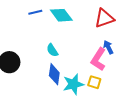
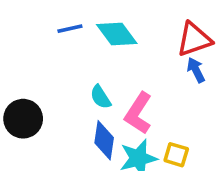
blue arrow: (108, 47) -> (196, 70), moved
pink L-shape: (98, 59) -> (138, 113), moved

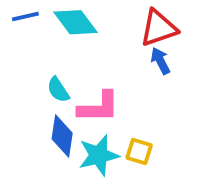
pink L-shape: (138, 113) -> (99, 107), turned -123

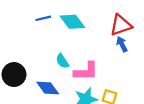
blue diamond: (62, 136) -> (48, 88), moved, turned -45

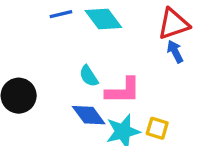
blue diamond: (48, 88) -> (89, 115), moved

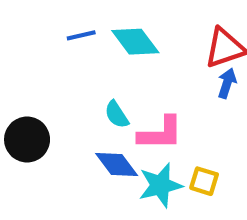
blue arrow: (175, 52) -> (227, 83), turned 45

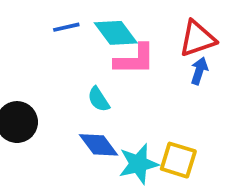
pink L-shape: (160, 133) -> (135, 59), moved
yellow square: (204, 181) -> (178, 160), size x1.4

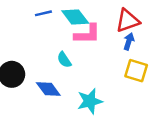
blue diamond: (99, 145) -> (48, 89), moved
yellow square: (178, 160) -> (136, 71), moved

